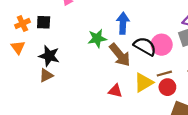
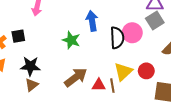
green star: (97, 38) -> (71, 40), turned -30
black semicircle: (145, 46) -> (117, 38), turned 70
brown arrow: (120, 55) -> (76, 77), moved, turned -75
brown line: (164, 74) -> (112, 86), moved, turned -72

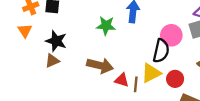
black semicircle: (117, 38) -> (161, 51), moved
green star: (71, 40) -> (106, 26), turned -30
brown arrow: (76, 77) -> (100, 66), turned 35

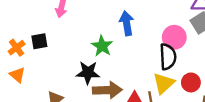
green star: (106, 26) -> (102, 46), turned -30
black star: (56, 41) -> (88, 73), moved

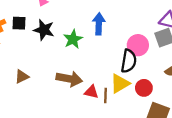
black star: (88, 73) -> (44, 30), moved

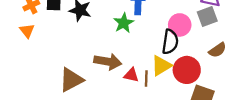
green star: (73, 39) -> (124, 23), moved
brown triangle: (22, 77) -> (71, 80), moved, size x1.6
red circle: (144, 88) -> (187, 70), size x1.5

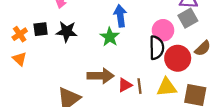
yellow triangle: (161, 66) -> (167, 87), moved, turned 35
red circle: (187, 70) -> (178, 58), moved
red triangle: (131, 75) -> (125, 85), turned -32

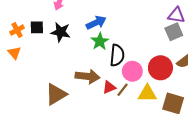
blue arrow: (120, 16) -> (96, 23), moved, turned 66
pink circle: (163, 30) -> (132, 71), moved
black semicircle: (157, 48) -> (117, 55), moved
brown line: (140, 86) -> (123, 90), turned 40

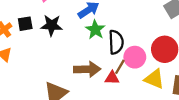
red triangle: (109, 87) -> (112, 78), turned 32
brown line: (123, 90) -> (120, 67), moved
yellow triangle: (147, 93) -> (154, 79), turned 30

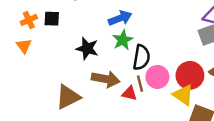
black star: (52, 25) -> (87, 48), moved
brown line: (120, 67) -> (140, 84), turned -56
yellow triangle: (154, 79) -> (183, 95), moved

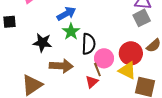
brown line: (140, 84) -> (97, 70), moved
red triangle: (129, 93) -> (92, 82), moved, turned -48

